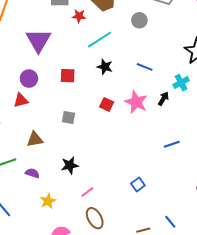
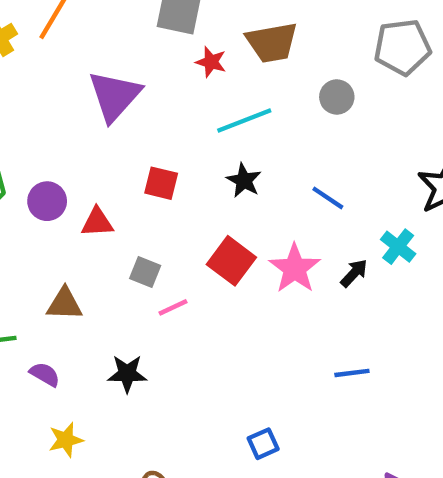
purple circle: (29, 79) -> (47, 201), moved
cyan cross: (181, 83) -> (398, 247), turned -35
red triangle: (21, 100) -> (97, 222), moved
red square: (107, 104) -> (231, 261), size x1.5
pink line: (87, 192) -> (173, 307), moved

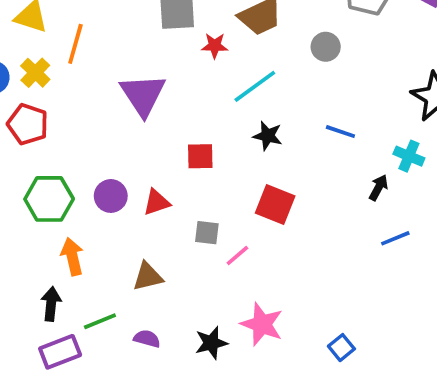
pink star: (295, 268) -> (262, 324), moved
blue line: (352, 373) -> (395, 238), moved
black star: (127, 374) -> (211, 343), moved

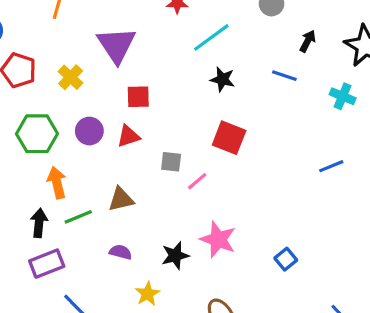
yellow cross: (35, 73) -> (71, 77), moved
red square: (200, 156) -> (138, 97), moved
black arrow: (379, 188) -> (308, 41), moved
green line: (100, 321) -> (78, 217), moved

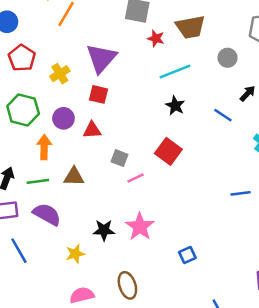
red square: (138, 97) -> (99, 94), moved
orange arrow: (57, 183) -> (44, 147), moved
purple semicircle: (121, 252) -> (47, 214), moved, size x1.6

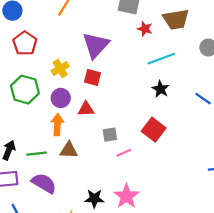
yellow cross: (60, 74) -> (60, 68), moved
orange arrow: (44, 147) -> (57, 124), moved
gray square: (120, 158) -> (110, 135), turned -32

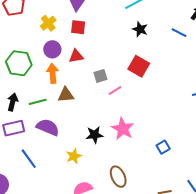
green hexagon: (25, 90) -> (19, 63), moved

